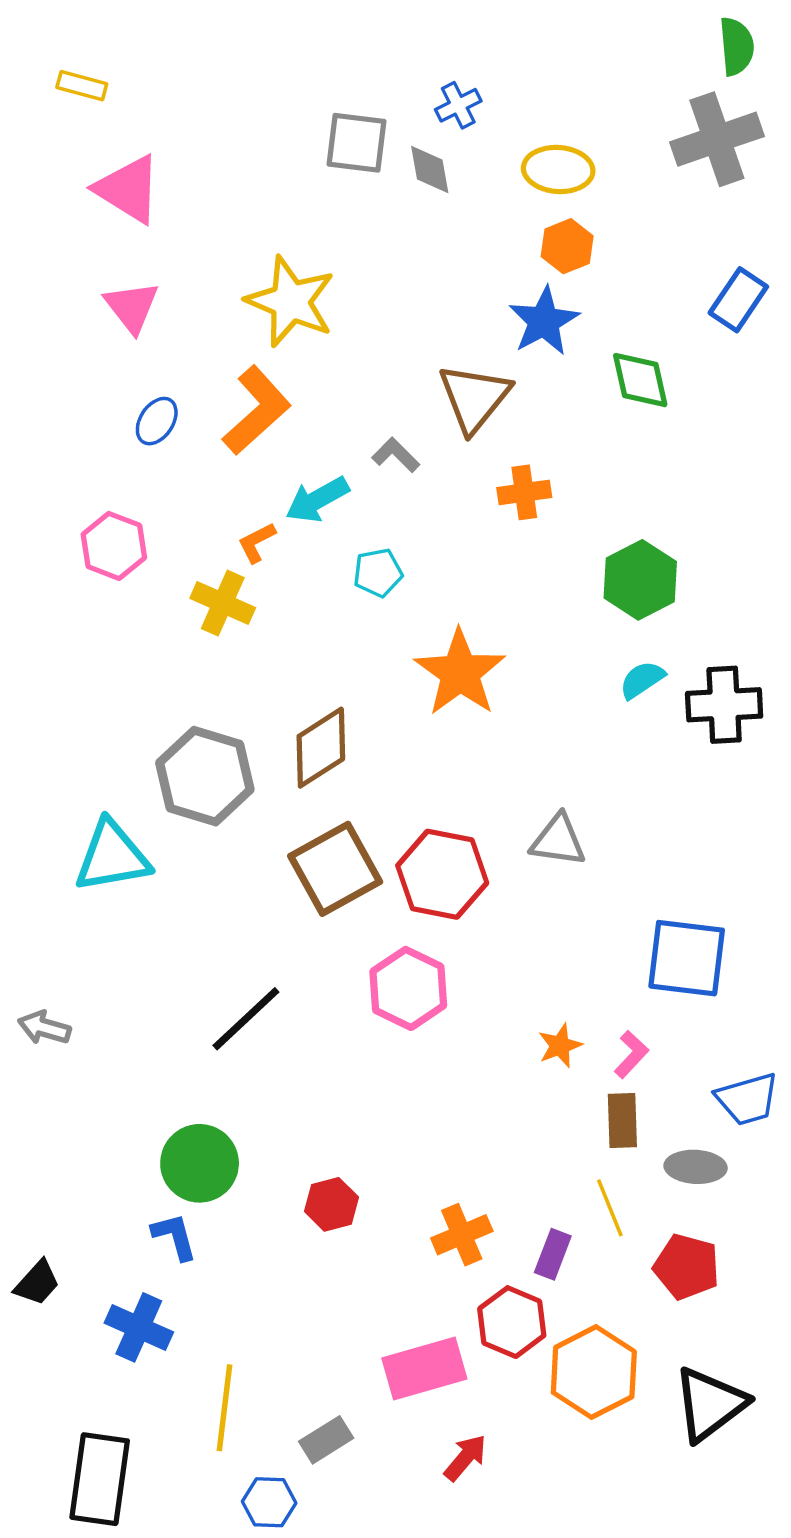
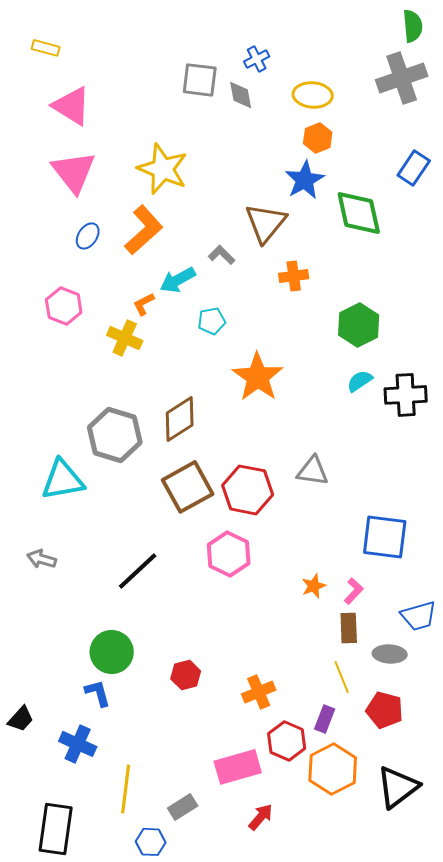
pink triangle: (132, 307) -> (74, 172), size x1.4
green diamond: (640, 380) -> (359, 213), size x1.4
gray arrow: (44, 1028) -> (42, 559), moved
purple rectangle: (553, 1254) -> (325, 719), moved

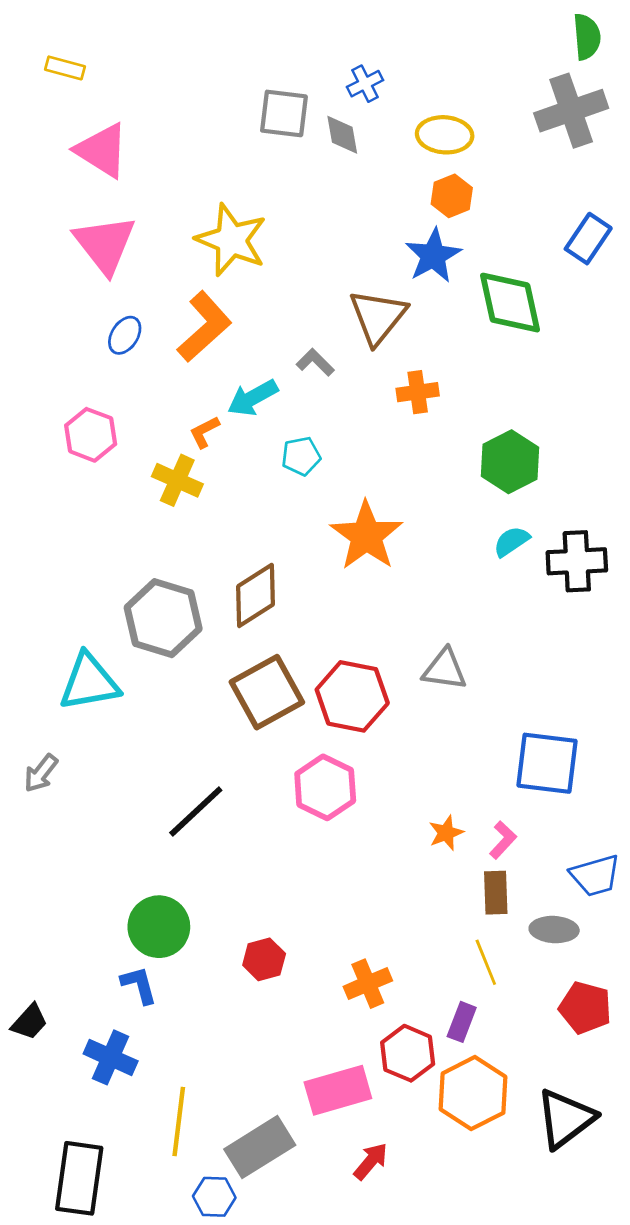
gray arrow: (42, 559) -> (41, 773), moved, turned -68
red pentagon: (385, 710) -> (585, 1008), moved
gray rectangle: (183, 807) -> (260, 1147), size x1.6

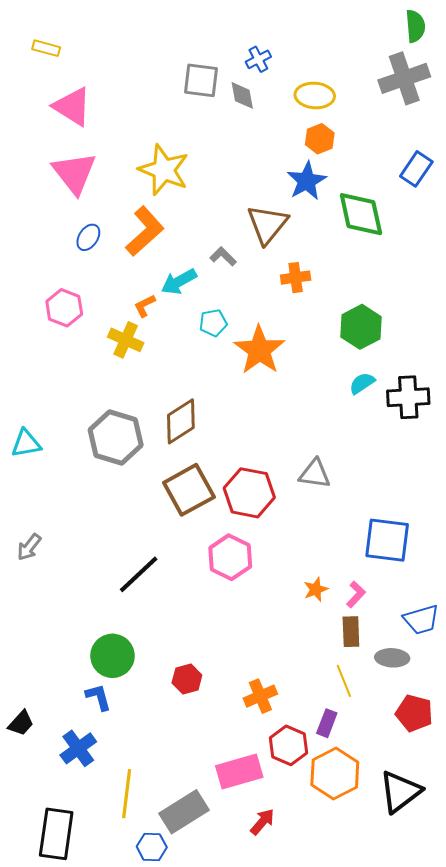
orange star: (366, 536) -> (259, 350), moved
cyan triangle: (89, 682) -> (26, 444), moved, size x0.7
blue cross: (111, 1057) -> (78, 748), turned 30

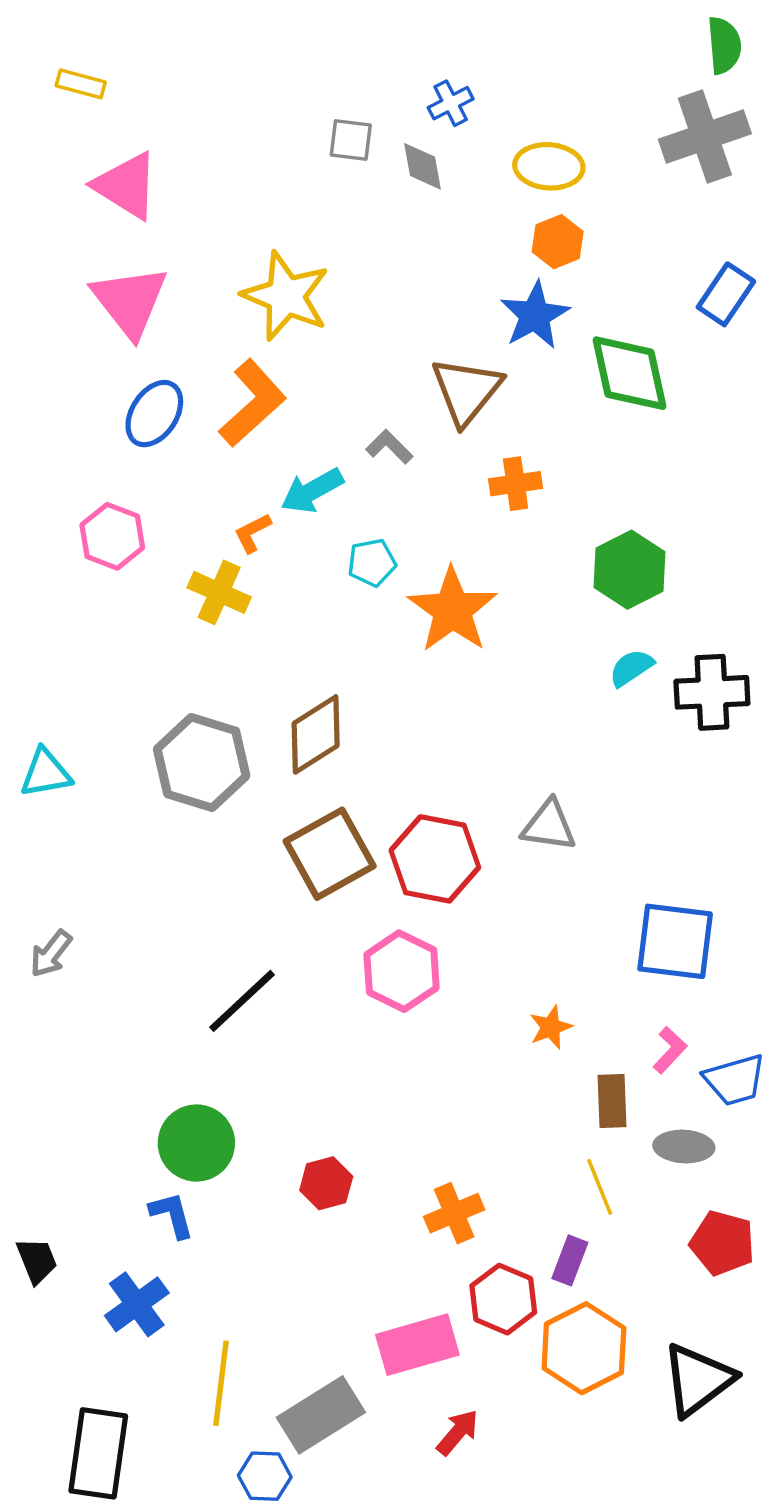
gray square: (201, 80) -> (351, 140), size x0.7
blue ellipse: (88, 237) -> (154, 414), size x1.4
pink L-shape: (356, 594) -> (670, 1050), moved
black trapezoid: (21, 723) -> (37, 1260), turned -64

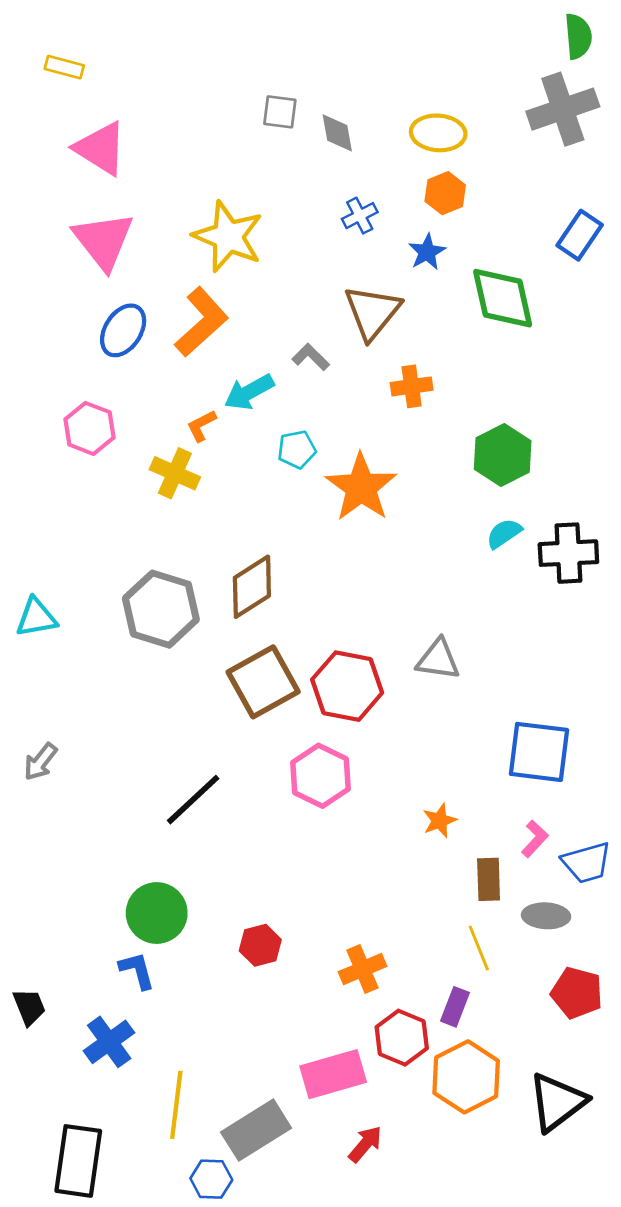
blue cross: (451, 103) -> (360, 216), moved
blue star: (535, 315) -> (427, 252), size x0.7

